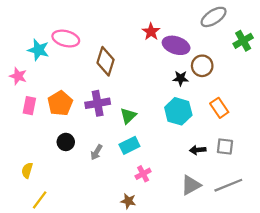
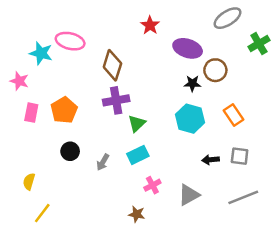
red star: (151, 32) -> (150, 25), moved
purple cross: (98, 103) -> (116, 100), moved
gray triangle: (191, 185) -> (189, 195), moved

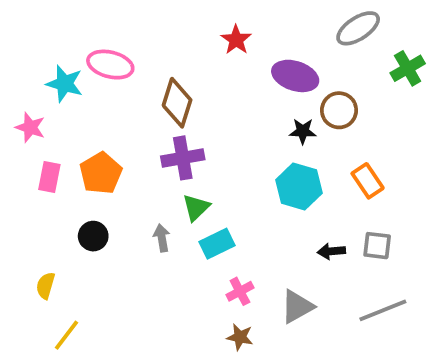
green triangle: (137, 123) -> (196, 207), moved
black circle: (70, 151) -> (93, 236), moved
gray arrow: (103, 162) -> (162, 238), moved, turned 140
brown star: (137, 214) -> (240, 337), moved

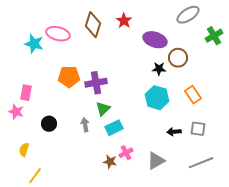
brown diamond: (177, 103) -> (93, 25), moved
pink star: (30, 127) -> (16, 112), moved
orange pentagon: (101, 173) -> (69, 77), moved, turned 30
brown star: (240, 337) -> (110, 162), moved

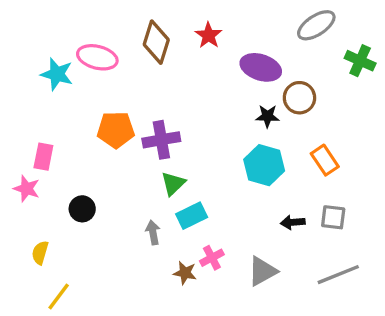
green cross: (214, 36) -> (360, 61), turned -36
gray arrow: (85, 125) -> (153, 232), moved

